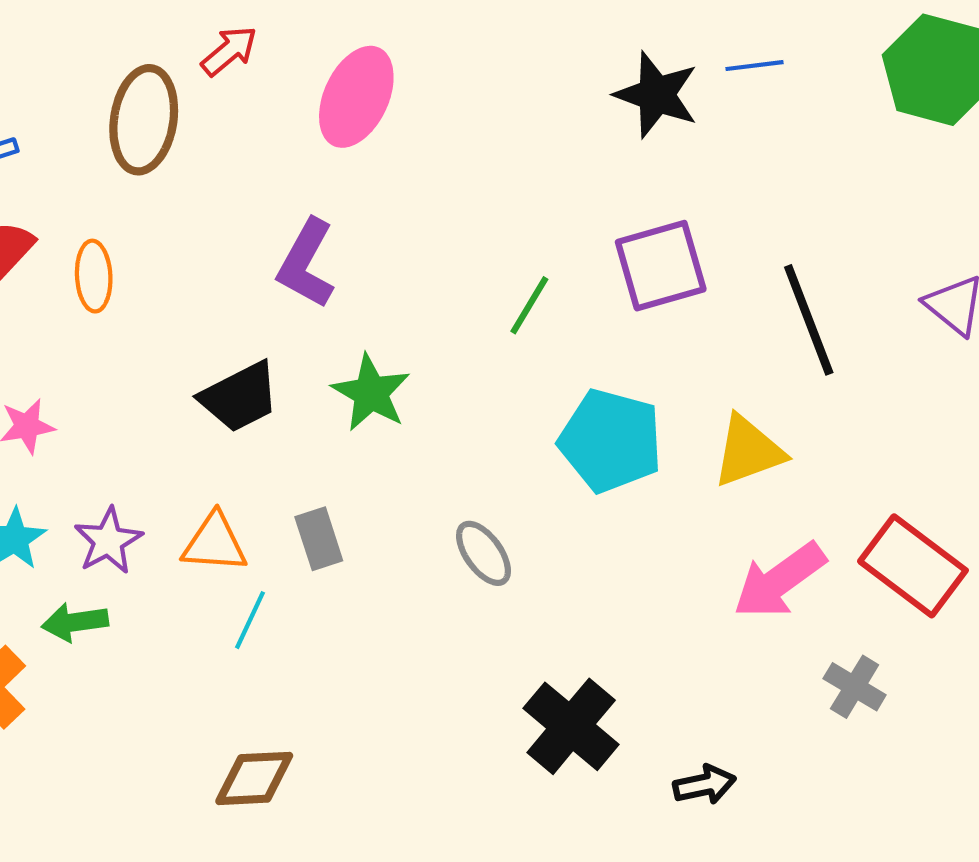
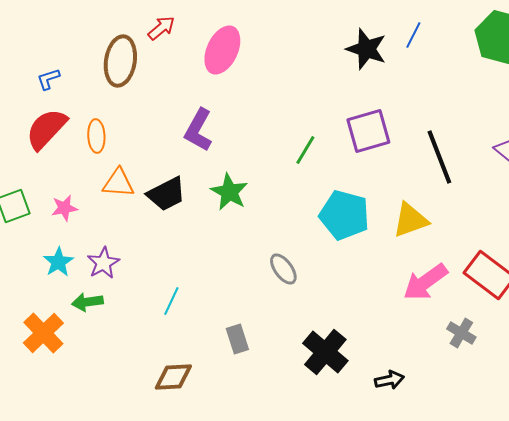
blue line: (754, 66) -> (413, 35), turned -56
gray rectangle: (319, 539) -> (237, 339), moved
orange triangle: (215, 543) -> (118, 183), moved

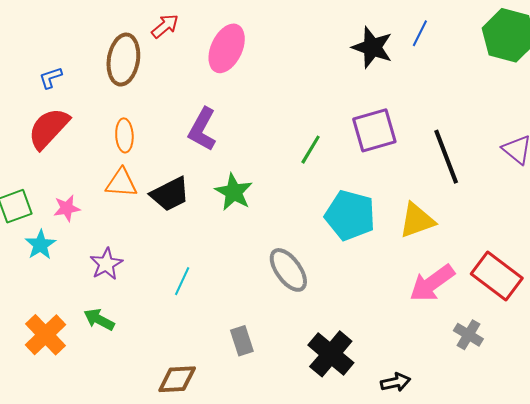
orange ellipse: (96, 136) -> (124, 135), moved
cyan star: (58, 262) -> (40, 245), moved
gray ellipse: (283, 269) -> (288, 270), size x1.4
cyan line: (171, 301) -> (182, 281), moved
green arrow: (87, 302) -> (99, 320), moved, turned 36

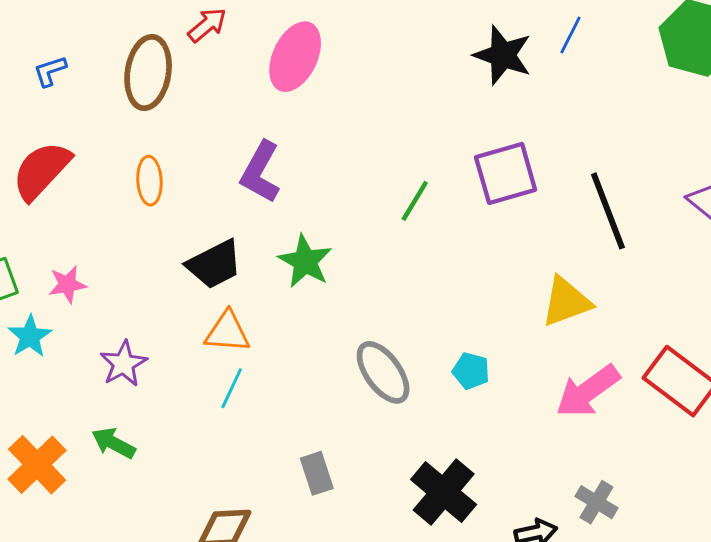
blue L-shape: (51, 78) -> (50, 71), moved
orange triangle: (121, 183) -> (227, 332), moved
cyan pentagon: (350, 215) -> (471, 371), moved, size x0.5
gray cross: (468, 335) -> (596, 502), moved

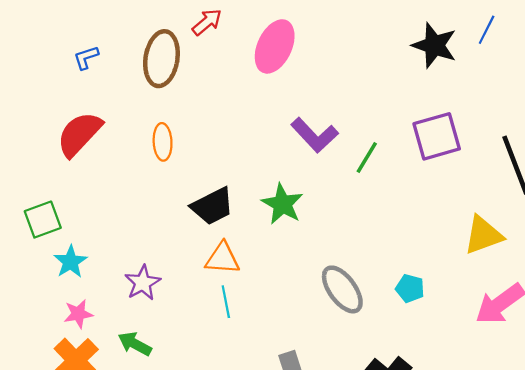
purple L-shape: (261, 172) -> (315, 135), moved, turned -72
pink star: (67, 284) -> (78, 314), moved
cyan line: (232, 388) -> (226, 302), turned -36

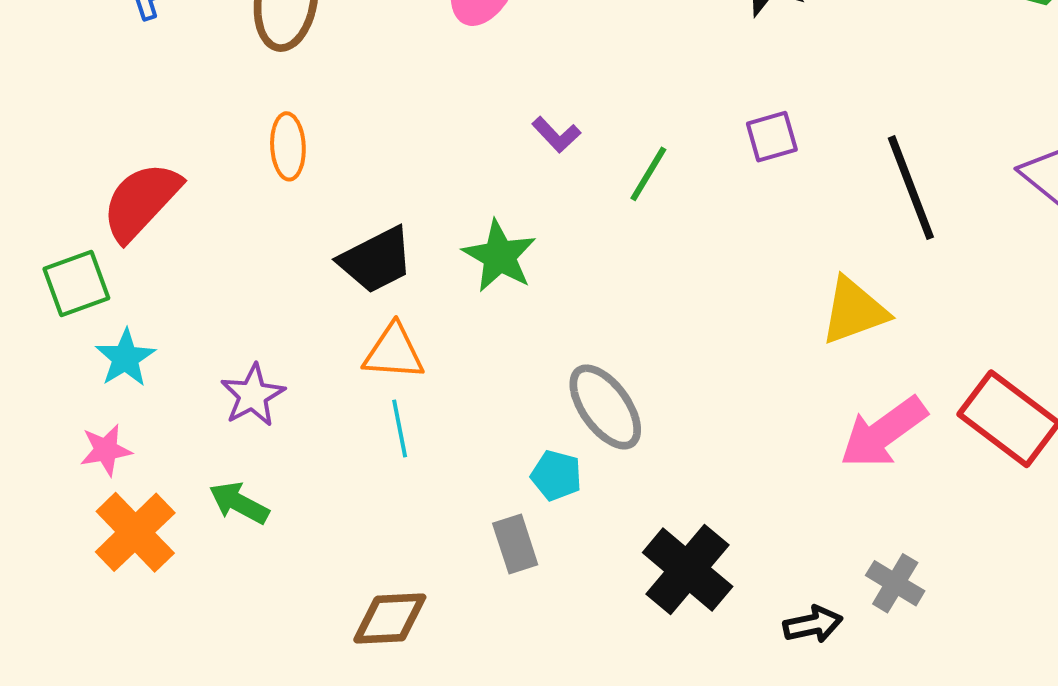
red semicircle: (79, 134) -> (141, 201), moved
purple L-shape: (315, 135) -> (556, 135), size x0.6
purple square: (437, 136) -> (772, 137), size x0.6
cyan pentagon: (410, 288) -> (556, 475), moved
pink star: (78, 314) -> (106, 450), moved

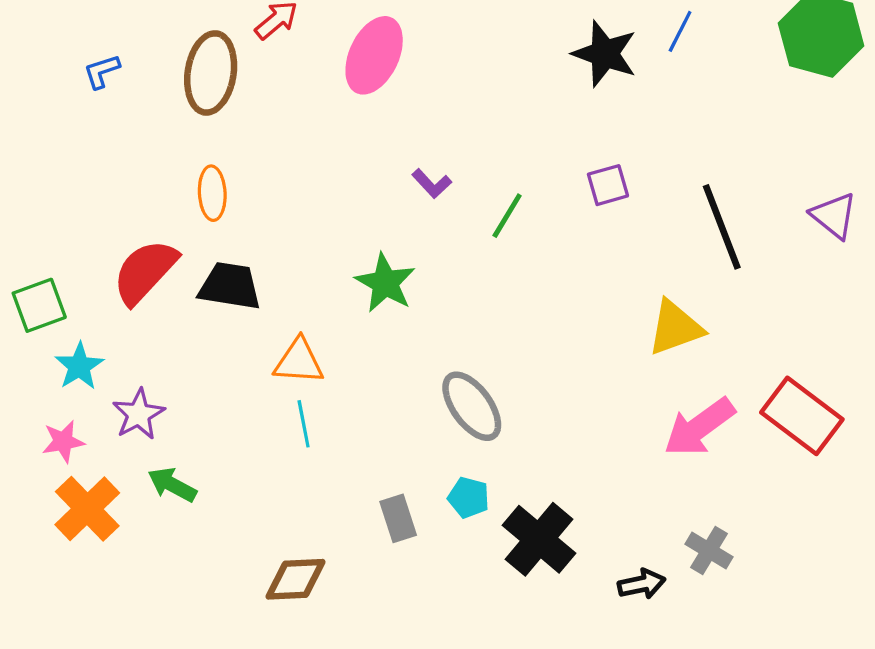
red semicircle: (141, 201) -> (145, 272), moved
black trapezoid: (376, 260) -> (230, 286), moved, turned -144
purple star: (253, 395) -> (139, 414), moved
cyan pentagon: (556, 475) -> (469, 498), moved

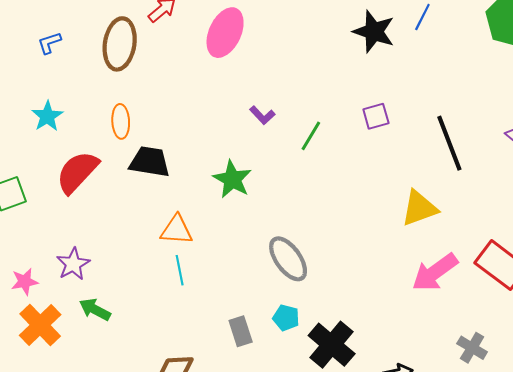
black trapezoid: (230, 286) -> (150, 162), moved
cyan star: (79, 366) -> (47, 116), moved
gray cross: (709, 550) -> (472, 348), moved

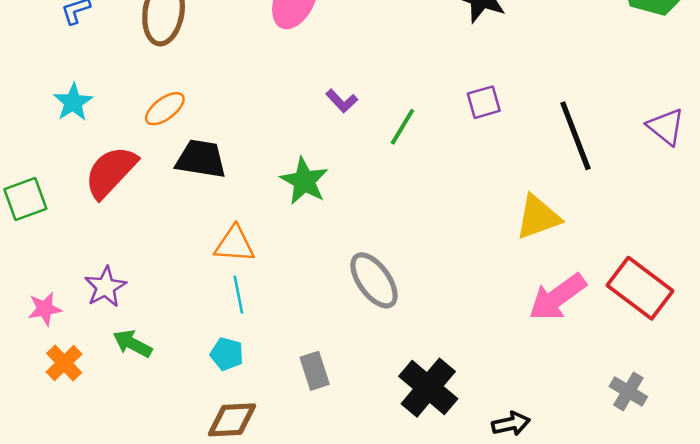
orange ellipse: (121, 121) -> (165, 109), turned 56
cyan pentagon: (286, 318) -> (227, 354), moved
orange cross: (40, 325) -> (64, 363), size x0.7
gray cross: (472, 348) -> (628, 391), moved

